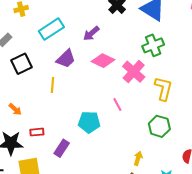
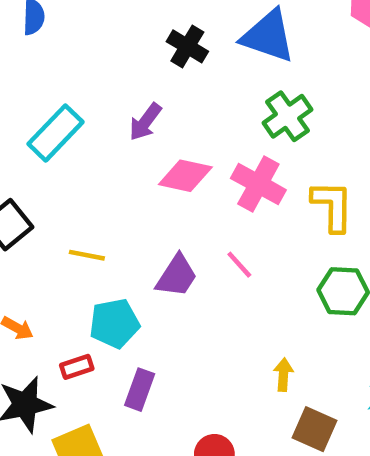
purple trapezoid: (66, 59) -> (177, 276), moved
yellow line: (53, 85) -> (87, 255), turned -70
cyan pentagon: (89, 122) -> (114, 323), moved
yellow arrow: (138, 158) -> (283, 375), moved

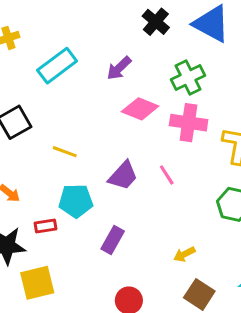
green cross: (288, 116) -> (188, 78), moved
pink cross: (258, 184) -> (189, 123), turned -30
yellow arrow: (283, 375) -> (184, 254), turned -130
purple rectangle: (140, 390) -> (113, 240), moved

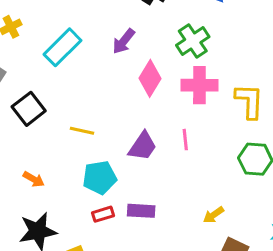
pink diamond: (140, 109) -> (150, 78), turned -72
pink line: (167, 175) -> (185, 140), turned 35
red rectangle: (46, 226) -> (103, 214), moved
purple rectangle: (113, 240) -> (141, 211), turned 72

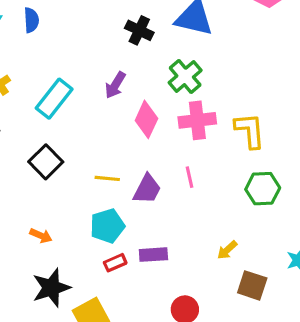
black square: (29, 109) -> (46, 162), moved
yellow line: (82, 131) -> (107, 178), moved

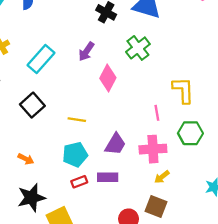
pink cross: (197, 120) -> (153, 149), moved
pink line: (189, 177) -> (157, 113), moved
purple trapezoid: (147, 189) -> (115, 144), moved
brown square: (252, 285) -> (156, 206), moved

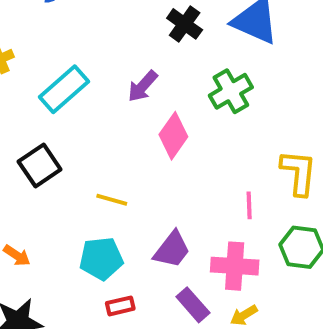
purple rectangle: (108, 177) -> (193, 305), moved, turned 42
red rectangle: (79, 182) -> (120, 306), moved

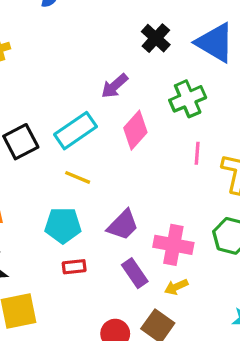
cyan rectangle: (64, 89) -> (75, 131), moved
pink line: (249, 205) -> (197, 153), moved

